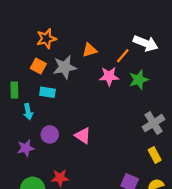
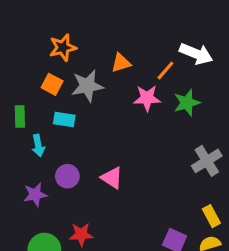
yellow rectangle: (155, 155) -> (211, 216), moved

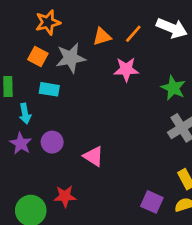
orange line: (165, 71) -> (133, 34), moved
green star: (187, 103) -> (173, 88), moved, turned -30
pink triangle: (112, 178) -> (93, 156), moved
purple star: (35, 195) -> (21, 143), moved, turned -30

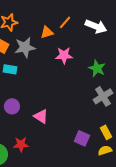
orange line: (133, 34) -> (65, 22), moved
purple square: (152, 202) -> (82, 138), moved

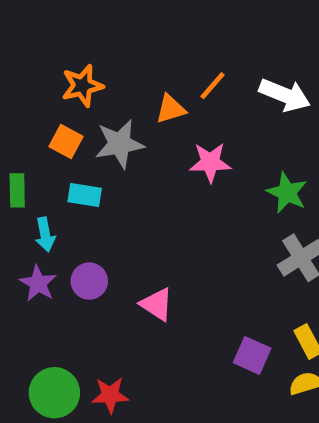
red star: (21, 144) -> (110, 395), moved

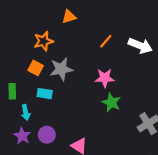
orange triangle: (171, 109) -> (69, 17), moved
green star: (287, 193) -> (111, 102), moved

